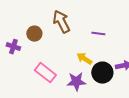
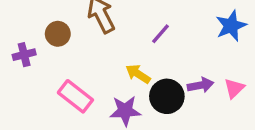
purple line: (98, 34) -> (160, 34), turned -56
purple cross: (13, 47) -> (24, 55), turned -32

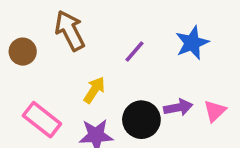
blue star: (231, 26) -> (192, 43), moved
yellow arrow: (138, 74) -> (94, 90), moved, turned 90

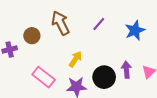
purple line: (134, 52) -> (99, 24), moved
purple arrow: (178, 107) -> (126, 70), turned -84

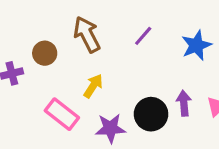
yellow arrow: (75, 59) -> (93, 86), moved

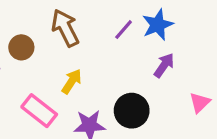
blue star: (196, 45) -> (158, 25), moved
purple arrow: (184, 103) -> (164, 65), moved, turned 40

